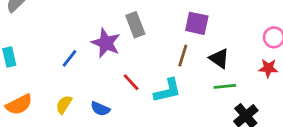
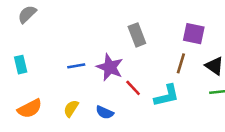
purple star: (106, 43) -> (110, 67), moved
blue line: (69, 58) -> (76, 66), turned 42

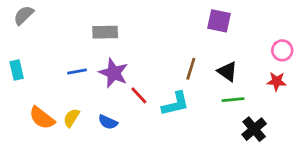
purple square: (194, 34) -> (219, 21), moved
gray rectangle: (137, 35) -> (105, 32), moved, turned -70
orange semicircle: (30, 109) -> (42, 118), moved, turned 65

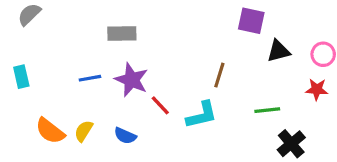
black triangle: (227, 71) -> (278, 51), moved, turned -50

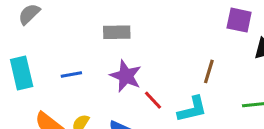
cyan rectangle: (21, 77) -> (22, 73), size x1.5
blue line: (90, 78) -> (71, 74), moved

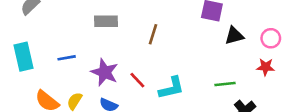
brown line: (209, 71) -> (153, 34), moved
purple star: (126, 76) -> (105, 72), moved

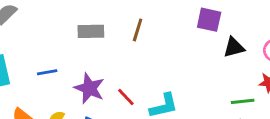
brown line: (153, 34) -> (138, 30), moved
green line: (225, 84) -> (243, 101), moved

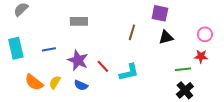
brown line: (138, 30) -> (132, 32), moved
black triangle: (234, 47) -> (166, 37), moved

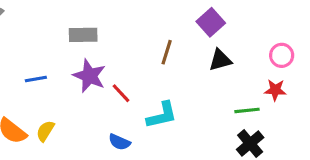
purple square: (160, 13) -> (211, 22), turned 36
purple star: (78, 60) -> (89, 76), moved
red line: (103, 66) -> (121, 93), moved
blue semicircle: (81, 85) -> (119, 142), moved

